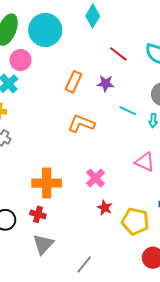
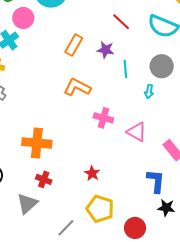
cyan line: (128, 111) -> (125, 69), moved, turned 54
pink cross: (95, 178) -> (103, 118), moved, turned -36
red cross: (38, 214) -> (44, 179), moved
yellow pentagon: (135, 221) -> (100, 209), moved

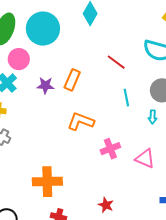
red line: (121, 22) -> (116, 62), moved
purple star: (106, 50) -> (45, 85), moved
pink cross: (103, 118) -> (110, 149), turned -30

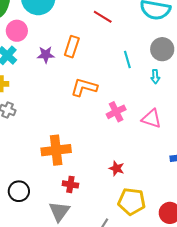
red line: (116, 62) -> (103, 17), moved

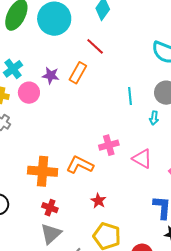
red line: (103, 17) -> (95, 46), moved
pink circle: (17, 31) -> (29, 93), moved
orange L-shape: (84, 87) -> (80, 165), moved
gray triangle: (59, 211) -> (51, 234), moved

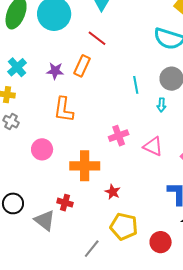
pink circle: (29, 93) -> (42, 149), moved
orange L-shape: (80, 165) -> (64, 110), moved, turned -104
orange cross: (43, 171) -> (85, 166), moved
gray triangle: (51, 234) -> (45, 220), moved, turned -35

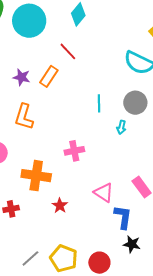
pink triangle: (153, 146) -> (104, 193), moved
red cross: (65, 203) -> (11, 209), turned -35
yellow pentagon: (124, 226) -> (64, 258), moved

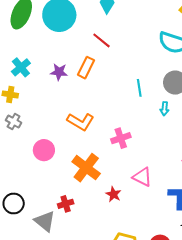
orange L-shape: (24, 117) -> (81, 122), moved, turned -68
orange cross: (36, 176) -> (86, 168), turned 36
pink triangle: (104, 193) -> (142, 177), moved

